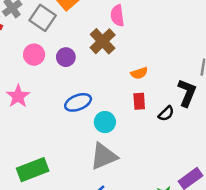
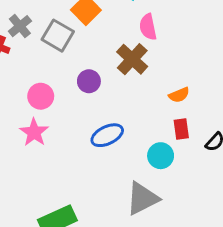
pink circle: (34, 55) -> (41, 96), moved
cyan circle: (105, 122) -> (161, 156), moved

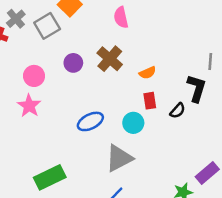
gray square: (58, 36) -> (47, 26), turned 30
brown cross: (132, 59) -> (110, 59), moved
blue ellipse: (107, 135) -> (90, 121), moved

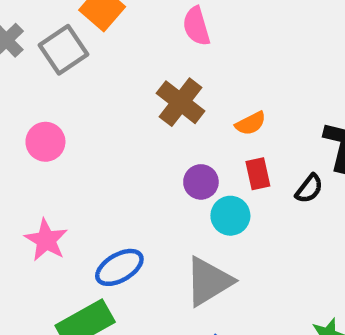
purple circle: (73, 63) -> (201, 182), moved
pink star: (29, 106) -> (46, 240), moved
blue ellipse: (90, 121) -> (119, 267), moved

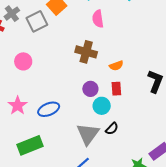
brown cross: (181, 102) -> (86, 52), turned -30
black semicircle: (309, 189) -> (112, 129), moved
blue ellipse: (119, 267) -> (49, 109), moved
gray triangle: (209, 281) -> (88, 134), turned -30

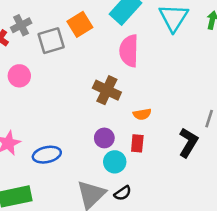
pink semicircle: (98, 19) -> (129, 51), size x1.4
pink circle: (23, 61) -> (19, 76), moved

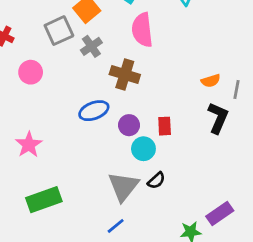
gray cross: (21, 25) -> (91, 46), moved
orange semicircle: (142, 114) -> (211, 81), moved
blue ellipse: (47, 155) -> (94, 111), moved

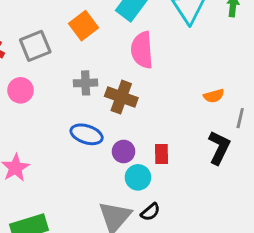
gray square: (59, 31) -> (35, 46), moved
gray cross: (91, 46) -> (86, 83), moved, turned 30
orange semicircle: (211, 81) -> (214, 96), moved
blue ellipse: (94, 111) -> (87, 134), turned 36

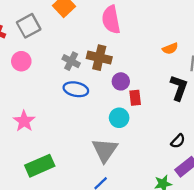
gray cross: (86, 83) -> (71, 61), moved, turned 36
purple circle: (124, 151) -> (121, 81), moved
black semicircle: (150, 212) -> (178, 141), moved

